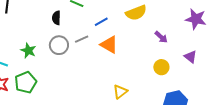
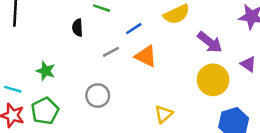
purple arrow: (161, 37) -> (210, 42), size x1.5
gray circle: (59, 45) -> (98, 96), moved
yellow circle: (161, 67) -> (213, 80), size x1.6

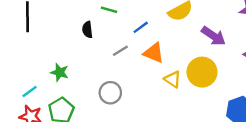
yellow circle: (213, 80) -> (202, 72), moved
cyan line: (13, 89) -> (30, 92), turned -49
yellow triangle: (164, 114) -> (173, 79), moved, turned -42

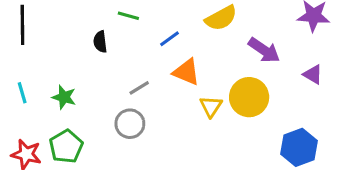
gray line: (120, 51) -> (139, 88), moved
yellow triangle: (173, 79) -> (211, 106), turned 30
cyan line: (30, 92) -> (22, 93), moved, turned -70

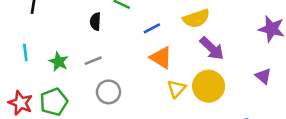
purple arrow: (264, 50) -> (212, 48), moved
gray line: (139, 88) -> (93, 61), moved

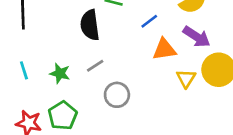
black semicircle: (95, 22) -> (90, 25), size x1.6
purple arrow: (212, 48) -> (197, 37), moved
orange triangle: (161, 57) -> (164, 49), turned -30

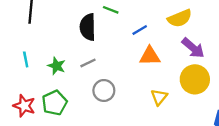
purple arrow: (197, 37) -> (193, 48), moved
yellow triangle: (186, 78) -> (159, 97), moved

